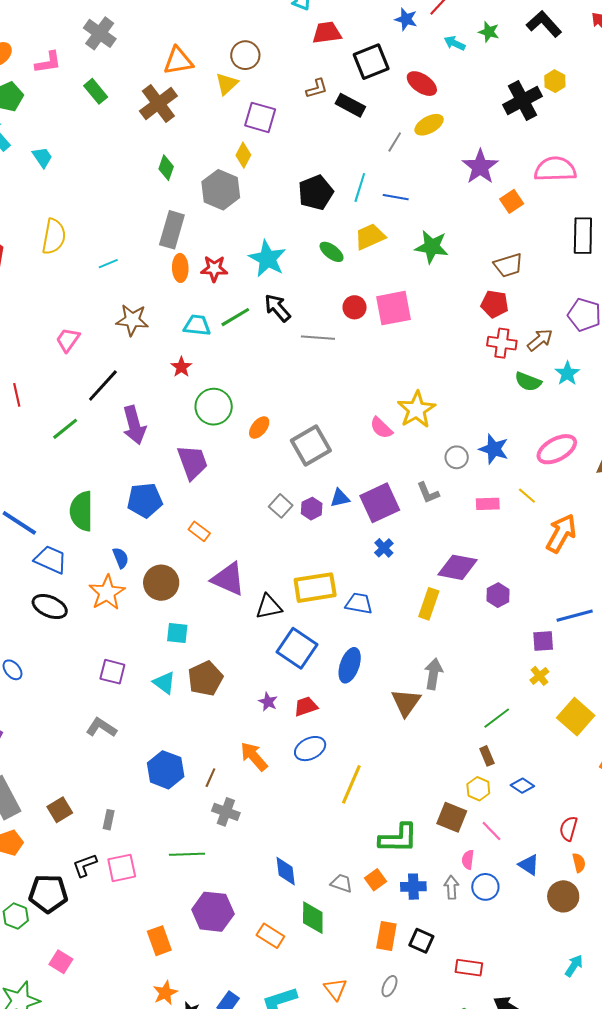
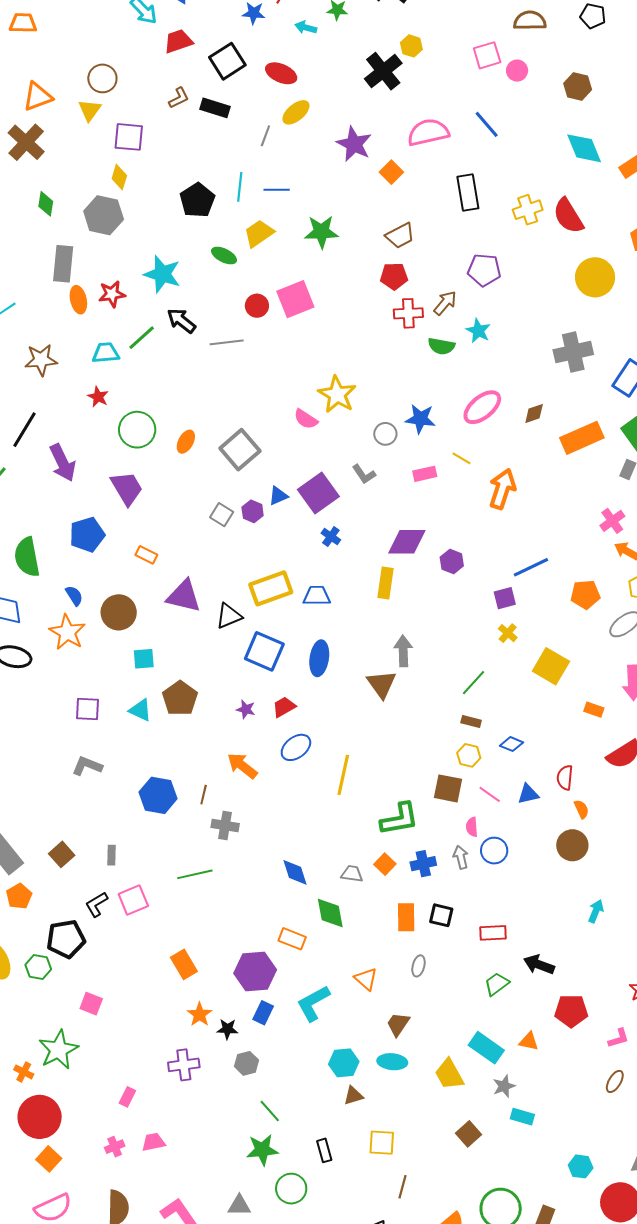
brown rectangle: (487, 756) -> (471, 722), turned -42
blue triangle: (529, 865) -> (528, 794), moved, turned -35
purple hexagon: (213, 912) -> (255, 972), moved

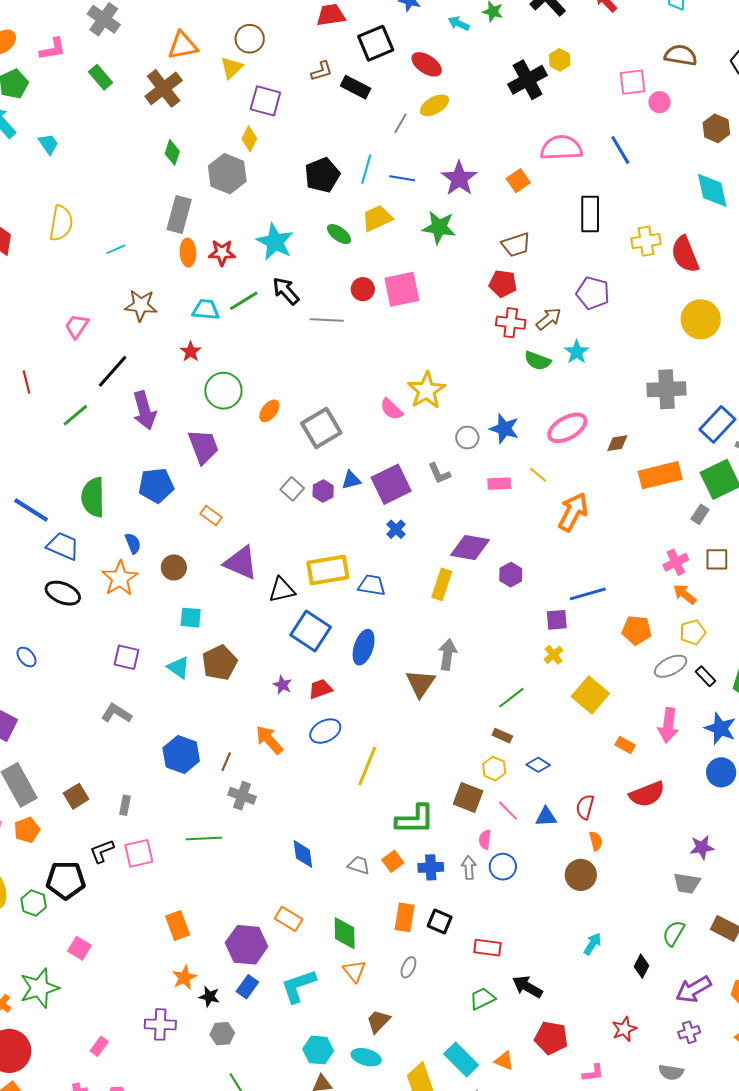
purple star: (354, 144) -> (459, 178), moved
brown circle: (119, 612) -> (174, 567), size x0.7
green diamond: (330, 913) -> (345, 933), moved

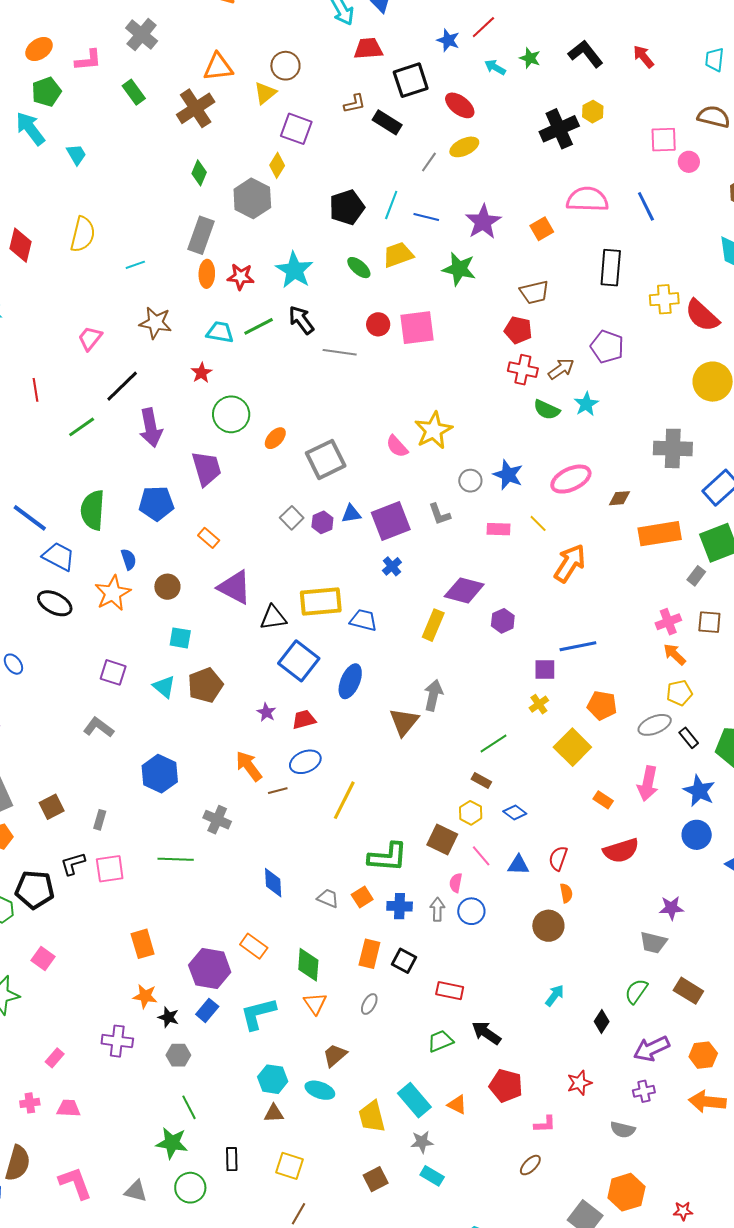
red semicircle: (685, 254) -> (702, 315), turned -30
orange pentagon: (637, 630) -> (602, 705), moved
brown line: (226, 762) -> (278, 791), moved, turned 48
orange star: (184, 978) -> (145, 996), turned 30

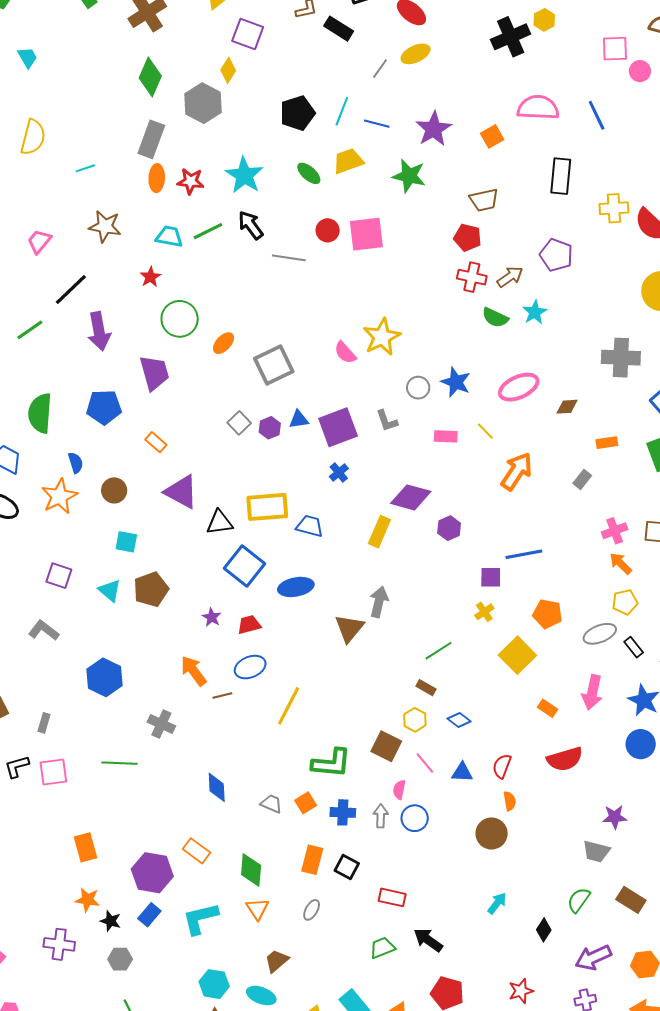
green diamond: (199, 173) -> (150, 77), size x1.5
orange rectangle: (660, 534) -> (607, 443), size x0.5
gray rectangle: (696, 576) -> (582, 479), moved
blue ellipse: (350, 681) -> (296, 587), turned 56

